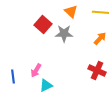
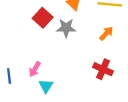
cyan triangle: (46, 86) -> (46, 86), turned -32

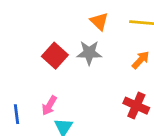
red square: (43, 18) -> (55, 56), moved

